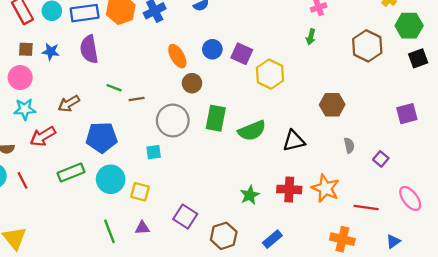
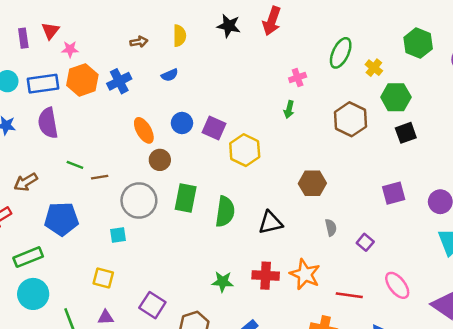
green semicircle: (252, 131) -> (225, 212), turned -60
cyan circle: (111, 179) -> (33, 294), moved
green star: (250, 195) -> (223, 282), turned 30

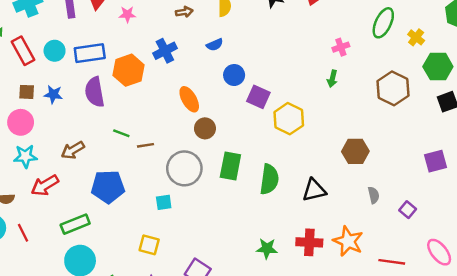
pink star: (70, 49) -> (127, 14), moved
orange hexagon: (82, 80) -> (129, 70), moved
blue circle: (182, 123) -> (234, 75), moved

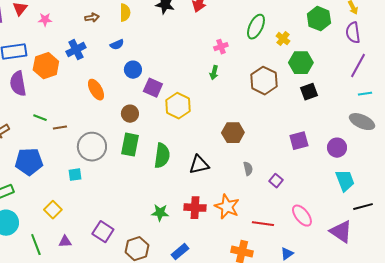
brown circle: (205, 128) -> (130, 114), moved
yellow square: (149, 245) -> (53, 210), moved, turned 30

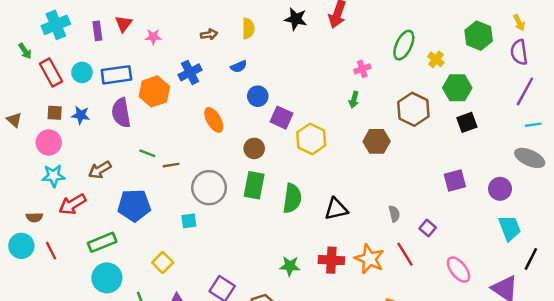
brown hexagon: (233, 133) -> (377, 141), moved
black line: (363, 207) -> (531, 259), turned -48
red line: (263, 224) -> (405, 254), moved, turned 50

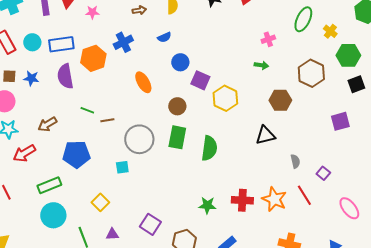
green arrow: (354, 100) -> (261, 65), turned -96
purple square: (455, 181) -> (340, 121), moved
black triangle: (336, 209) -> (265, 135), moved

